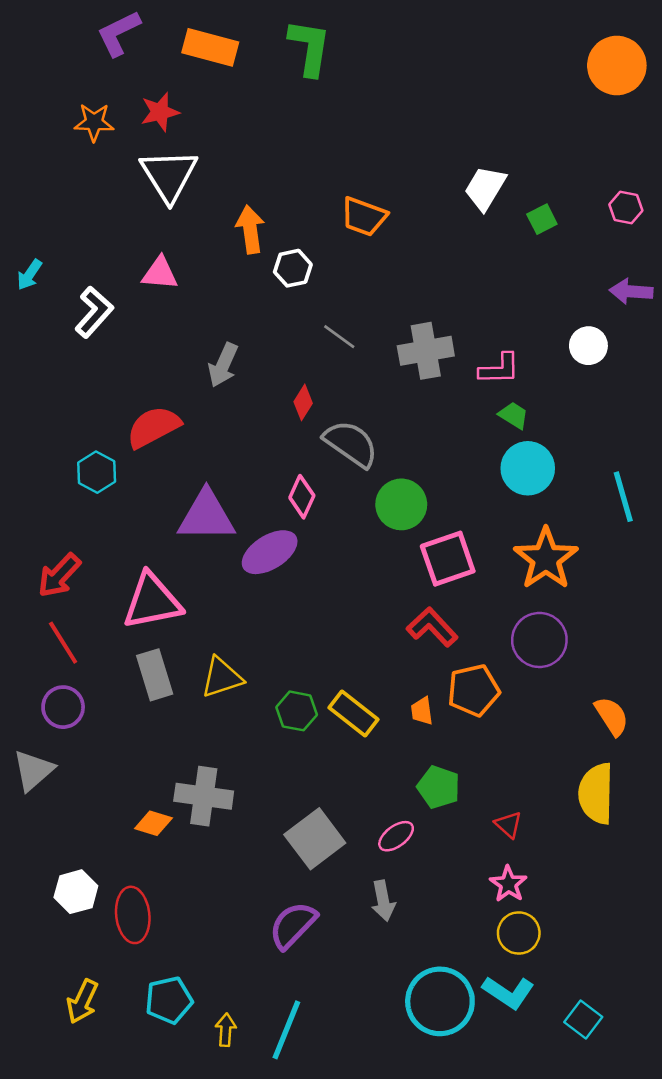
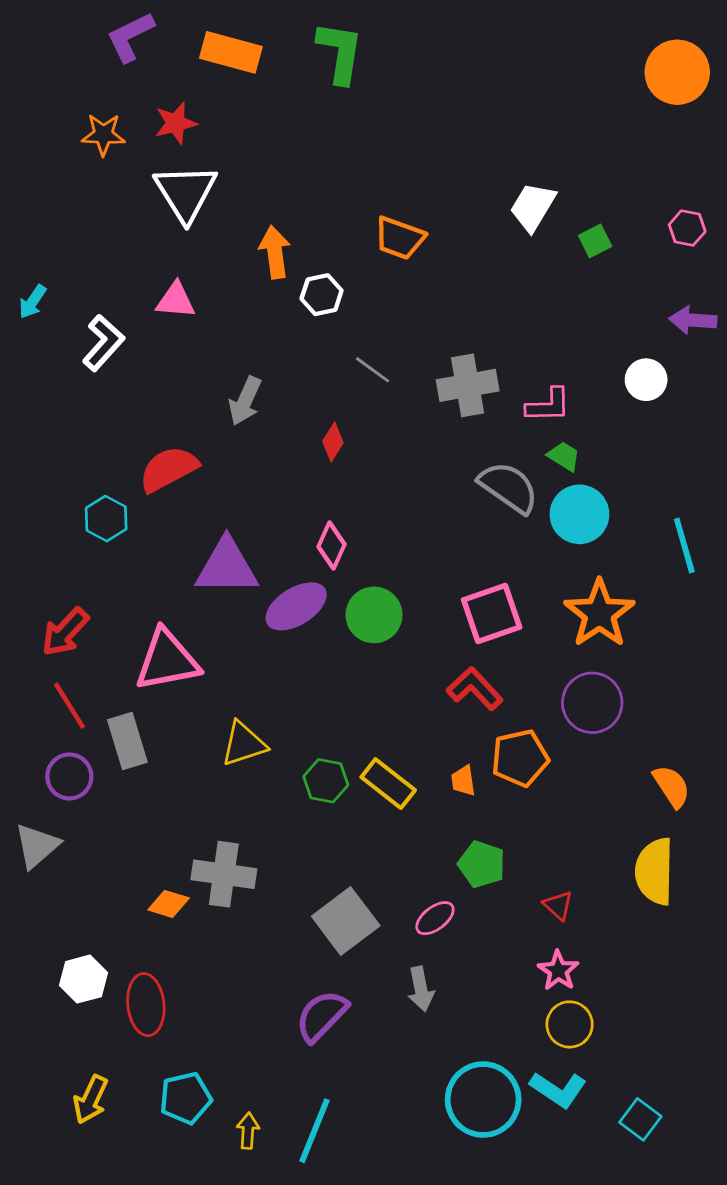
gray semicircle: (351, 444) -> (509, 487), moved
green circle: (401, 504) -> (374, 615), moved
gray rectangle: (155, 675) -> (127, 741), moved

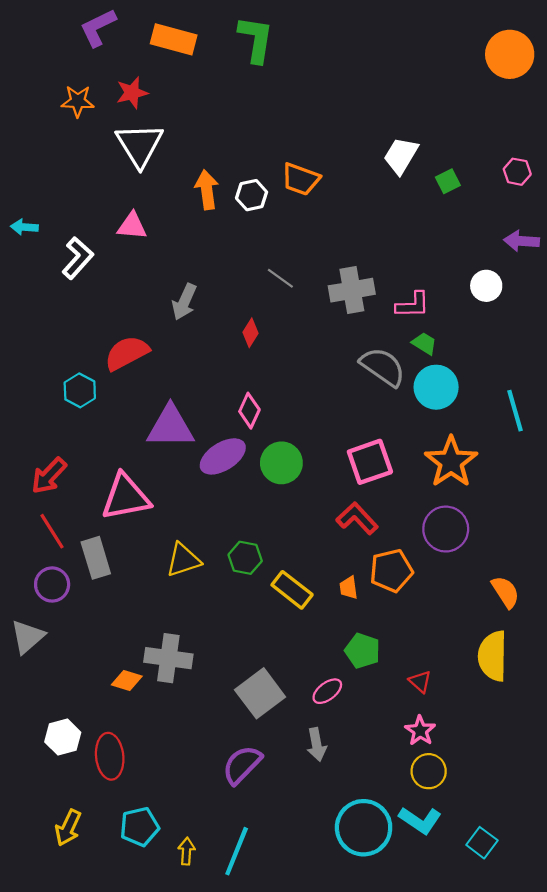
white hexagon: (322, 295) -> (252, 195), moved
cyan arrow: (33, 302) -> (24, 227), turned 60
green hexagon: (326, 781) -> (245, 558), moved

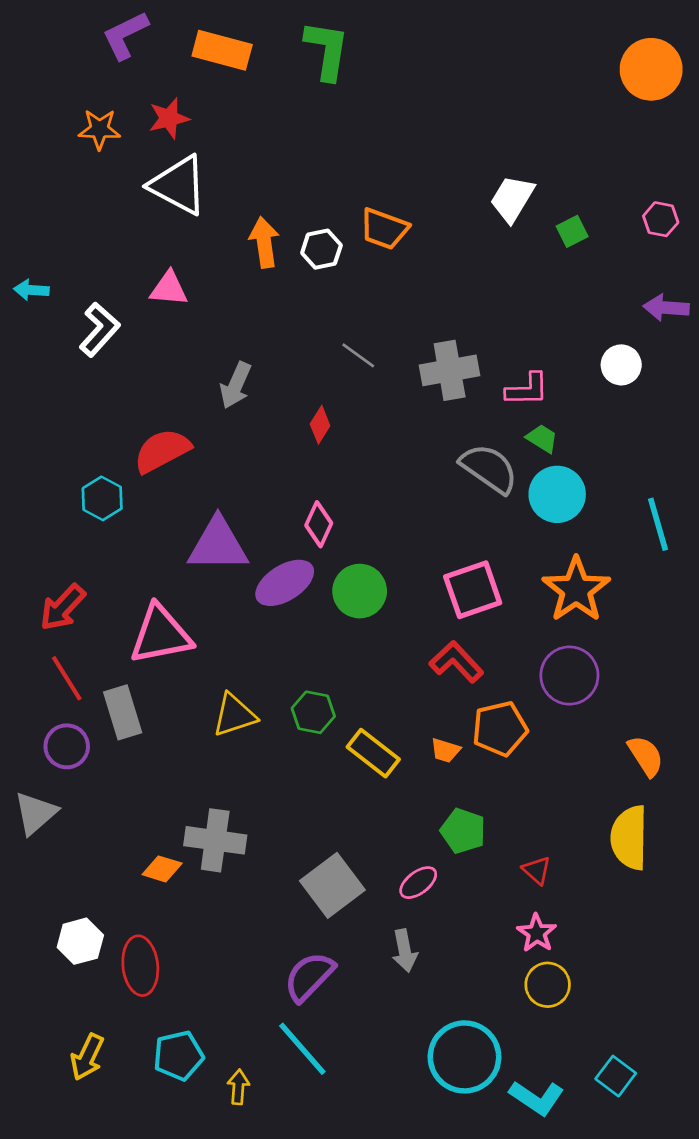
white triangle: (140, 145) -> (178, 185), turned -30
orange trapezoid: (349, 588) -> (445, 750), turned -65
cyan L-shape: (420, 820) -> (537, 1098), moved
cyan line: (237, 851) -> (302, 1049), moved, turned -63

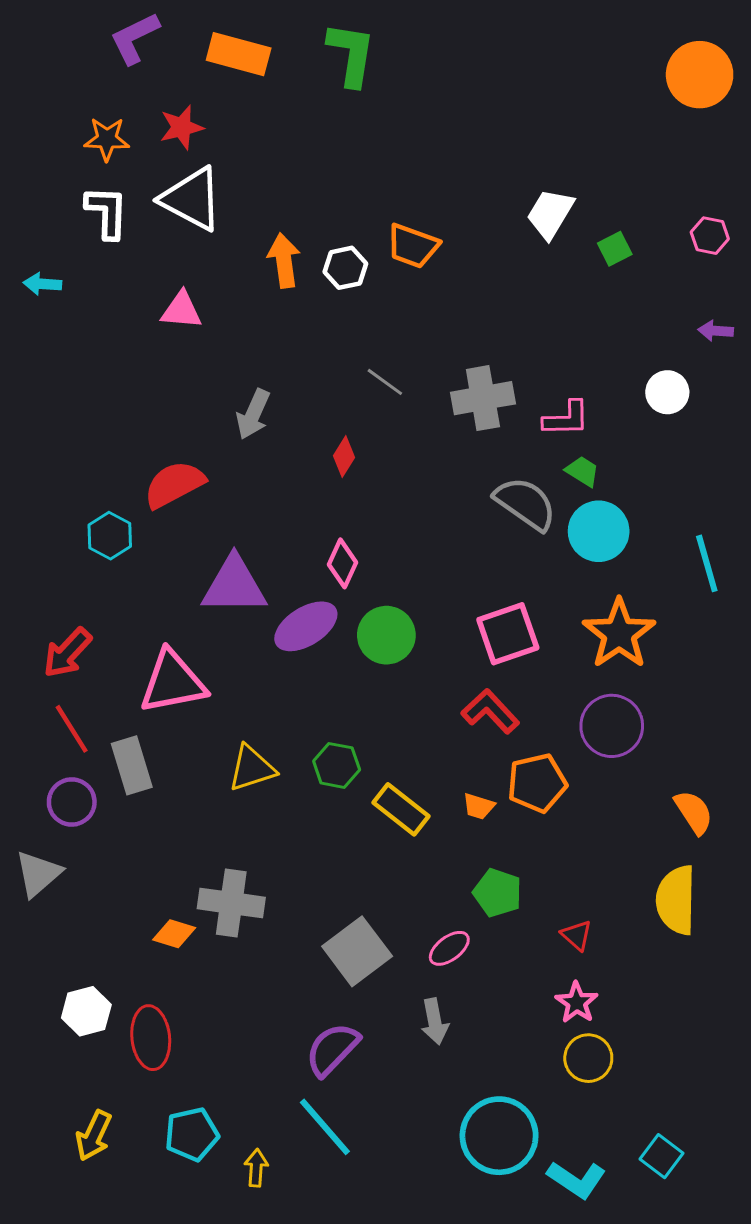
cyan arrow: (31, 290) -> (42, 284), moved
purple arrow: (666, 308) -> (716, 331), size x0.7
white L-shape: (99, 329) -> (107, 212), moved, turned -40

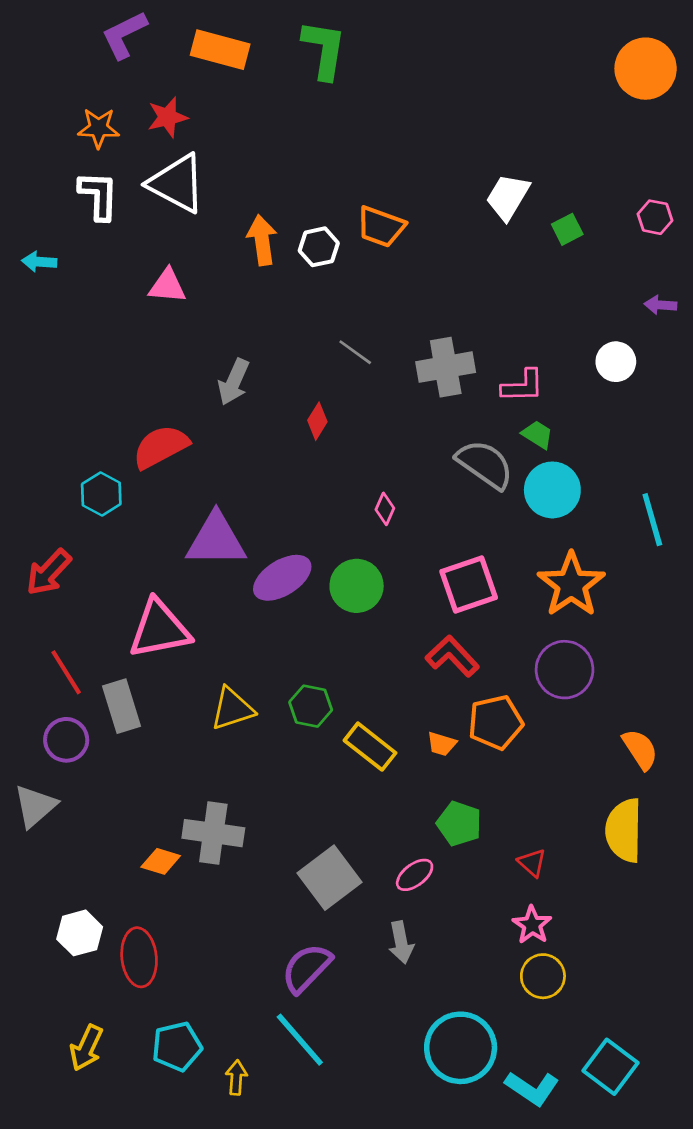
pink diamond: (342, 563) -> (385, 509), moved, size x0.7
red arrow: (67, 653) -> (49, 572), moved
cyan square: (661, 1156) -> (610, 1067), size x1.4

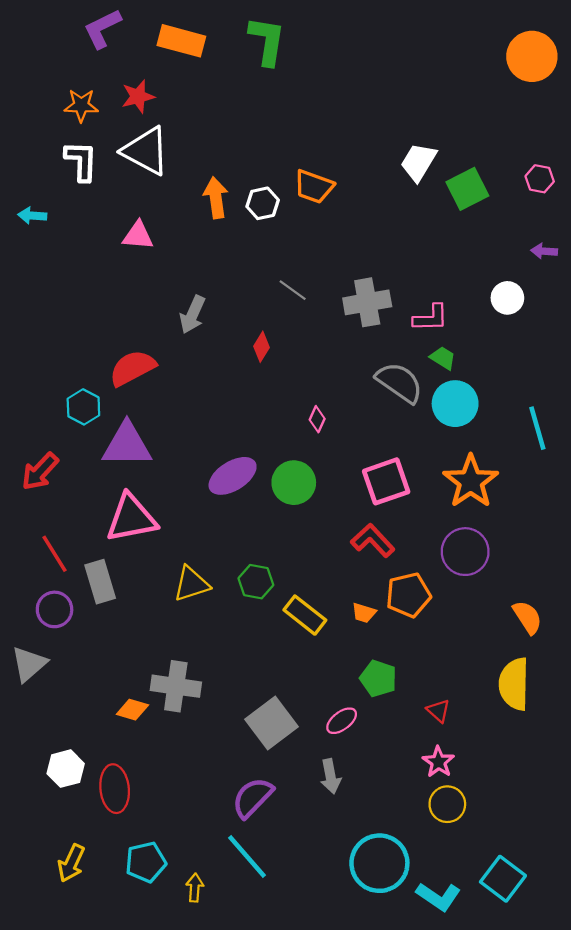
green square: (567, 229) -> (467, 189), size x1.6
purple triangle: (216, 540) -> (127, 445), moved

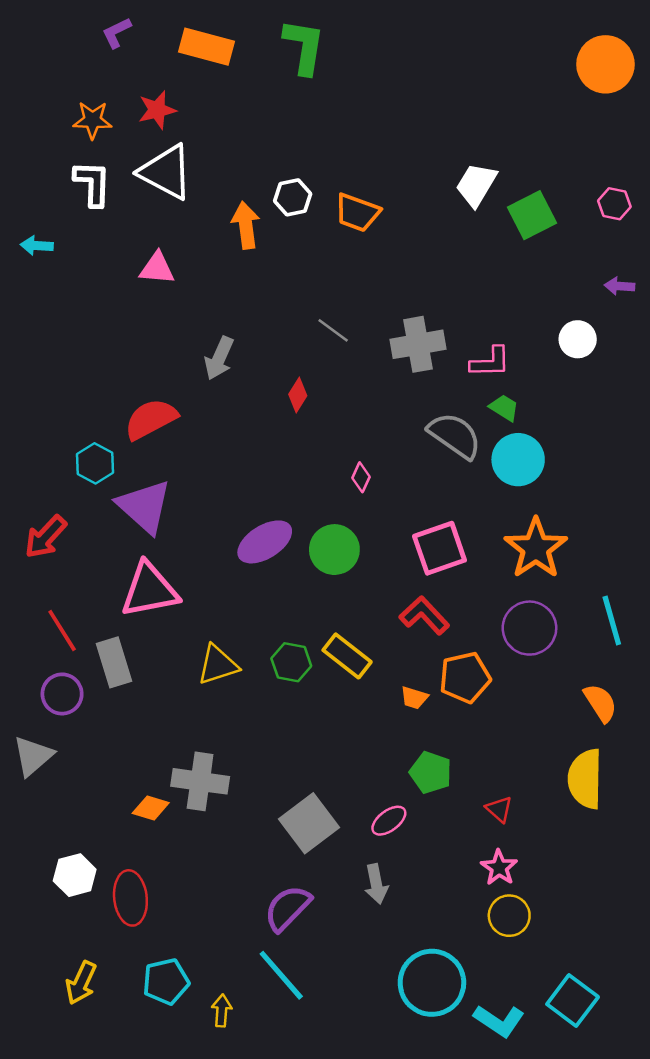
purple L-shape: (102, 29) -> (117, 33), size x0.7
white hexagon: (263, 203) -> (293, 197), moved
cyan line: (537, 428) -> (612, 620), moved
purple triangle: (127, 445) -> (144, 506), turned 42
yellow rectangle: (305, 615) -> (347, 656), moved

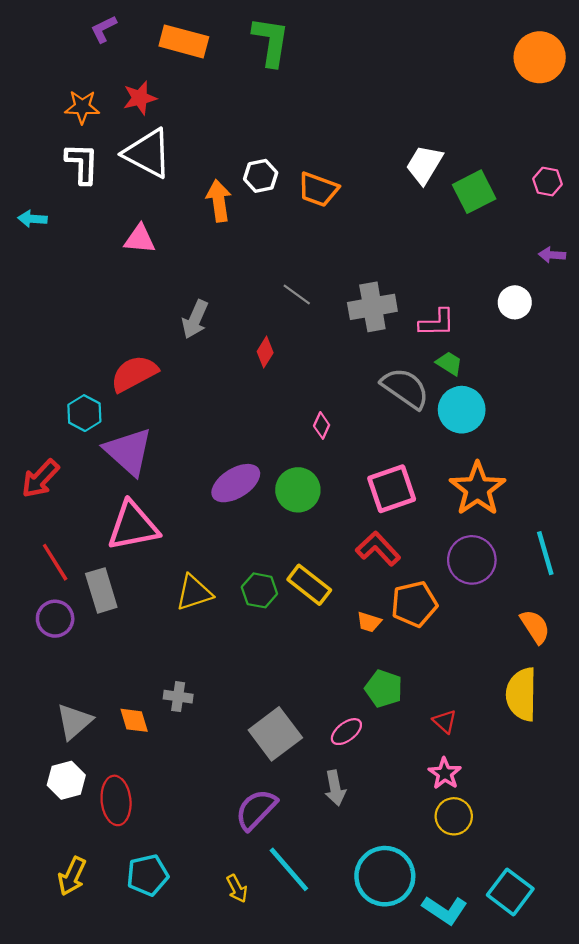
gray triangle: (33, 756) -> (74, 721), moved
gray cross: (200, 781) -> (178, 697), size x0.6
orange diamond: (151, 808) -> (134, 720), turned 56
cyan line: (281, 975) -> (289, 869), moved
yellow arrow: (222, 1011) -> (237, 889), moved, turned 148

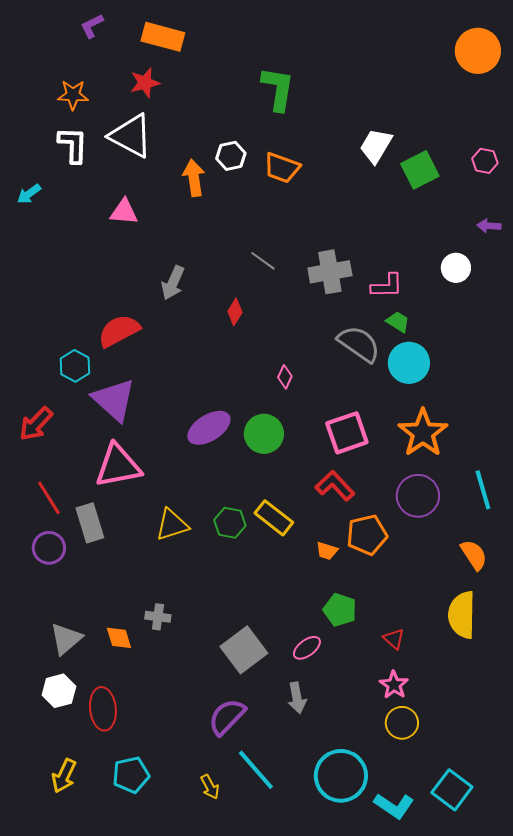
green L-shape: (271, 41) -> (278, 89), moved
red star: (140, 98) -> (145, 83), moved
cyan arrow: (32, 219) -> (29, 194), turned -40

